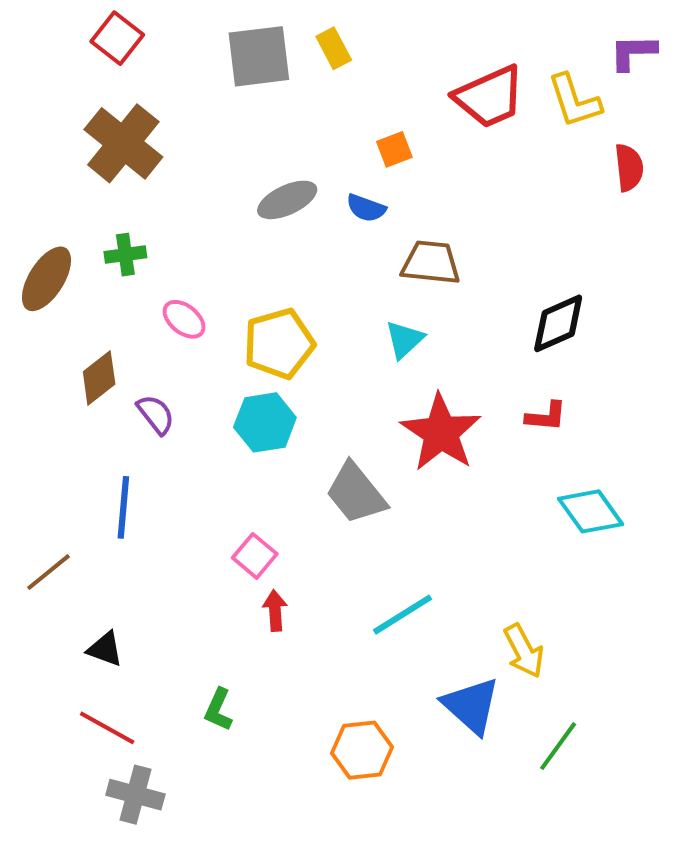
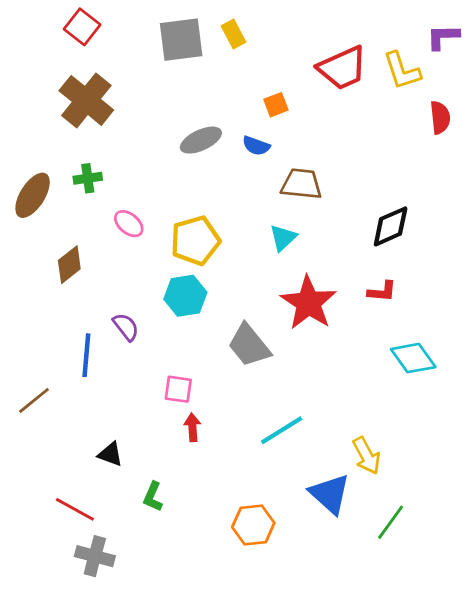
purple semicircle: (156, 414) -> (126, 327), moved
pink square: (255, 556) -> (178, 389), turned -32
black triangle: (105, 649) -> (110, 454), moved

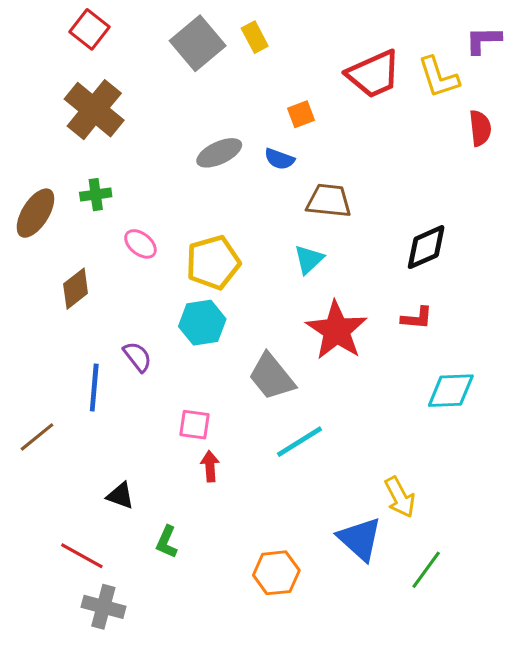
gray square: (181, 40) -> (198, 43), turned -33
cyan diamond: (413, 358) -> (451, 391), turned -57
cyan line: (282, 430) -> (299, 442), moved

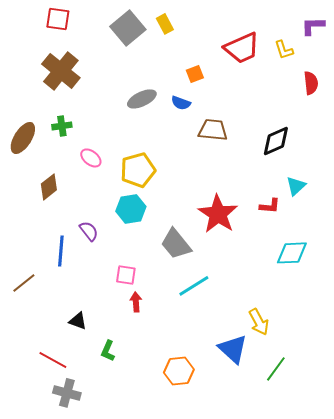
red square: (90, 29) -> (58, 19), turned -30
yellow L-shape: (438, 77) -> (284, 50), size x0.7
black diamond: (426, 247) -> (276, 141), moved
cyan triangle: (309, 259) -> (296, 186), moved

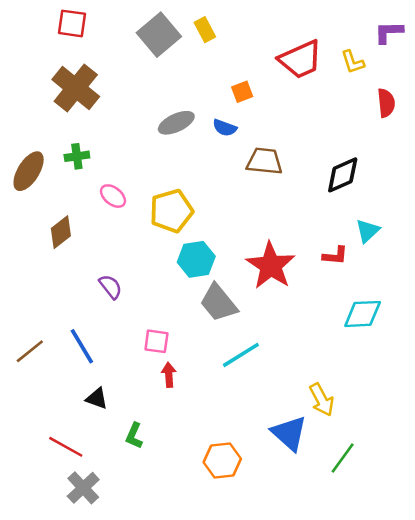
cyan hexagon: (131, 209) -> (196, 259), moved
blue line: (61, 251) -> (82, 346), moved, turned -36
gray cross: (67, 393) -> (83, 488), turned 32

